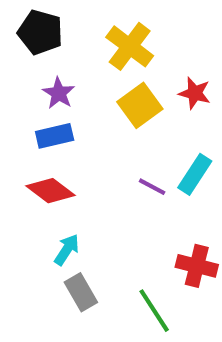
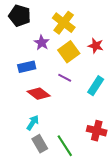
purple star: (59, 93) -> (42, 43), moved
purple line: (152, 187) -> (65, 78), moved
red diamond: (50, 191) -> (39, 94), moved
green line: (154, 311) -> (65, 146), moved

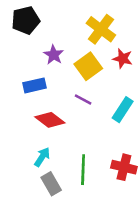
black pentagon: (20, 16) -> (26, 20), turned -30
yellow cross: (64, 23) -> (101, 29), moved
green line: (65, 146) -> (83, 170), moved, turned 35

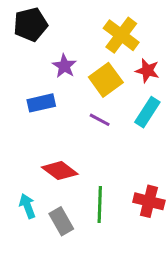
cyan rectangle: (123, 110) -> (147, 112), moved
red diamond: (50, 120) -> (60, 171), moved
cyan arrow: (42, 157) -> (27, 206), moved, turned -54

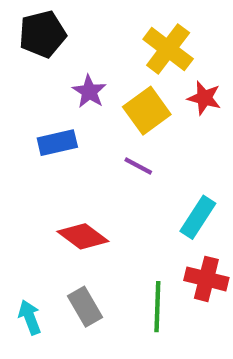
cyan rectangle: (147, 112) -> (198, 217), moved
green line: (100, 204) -> (157, 307), moved
cyan arrow: (27, 206) -> (30, 317), moved

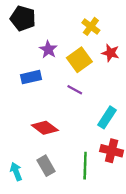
black pentagon: (42, 34) -> (23, 18), turned 30
yellow cross: (168, 49) -> (91, 26), size x0.7

